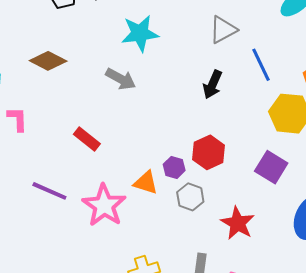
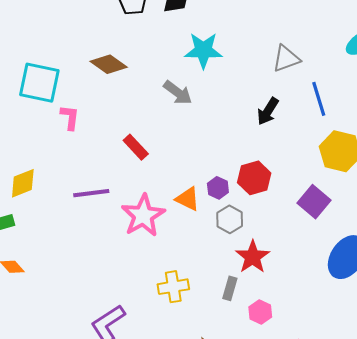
purple line: (49, 191) -> (91, 193), turned -39
red star: (238, 223) -> (253, 257), moved

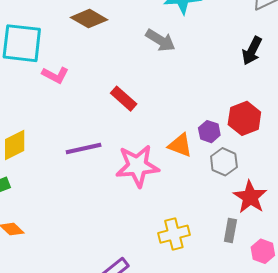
pink L-shape: (70, 117) -> (55, 75), turned 116
pink star: (143, 215) -> (137, 166), turned 30

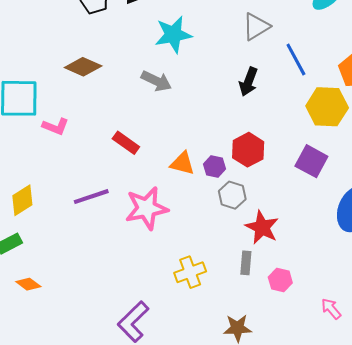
orange triangle: (180, 145) -> (182, 163), moved

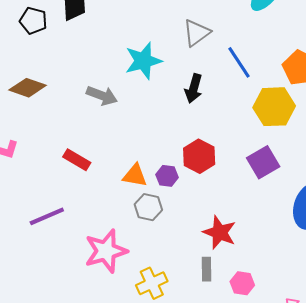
cyan star: (173, 35) -> (143, 61), moved
purple square: (311, 161) -> (263, 162), turned 36
gray hexagon: (232, 195) -> (148, 207), moved
pink star: (147, 208) -> (106, 251), moved

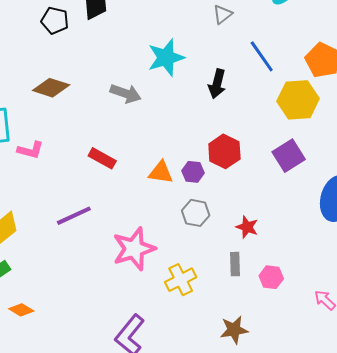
gray triangle: (197, 33) -> (223, 14), moved, size x0.7
gray hexagon: (148, 207) -> (196, 213), moved
red star: (220, 232) -> (247, 227), size x0.7

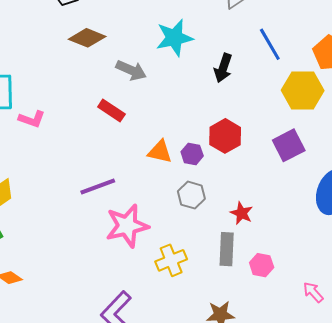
brown diamond: (51, 88) -> (87, 38), moved
red rectangle: (102, 158) -> (111, 110), moved
purple line: (74, 216) -> (98, 186), moved
gray rectangle: (235, 264) -> (227, 249), size x1.4

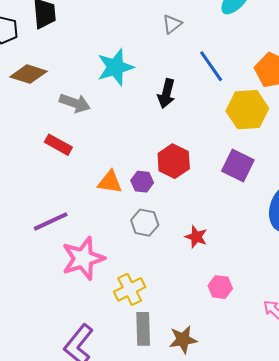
purple square: (289, 145) -> (238, 166), turned -32
gray rectangle: (227, 249) -> (143, 329), moved

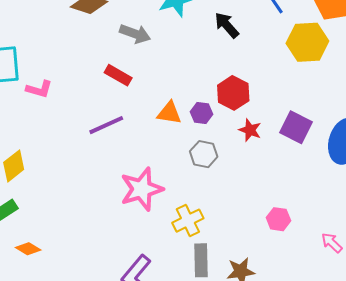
black arrow: (166, 94) -> (227, 25), turned 124
purple square: (238, 166) -> (296, 127), moved
purple line: (51, 221) -> (106, 125), moved
red star: (196, 237) -> (250, 130), moved

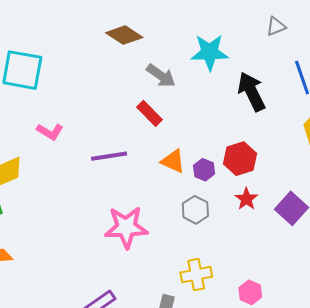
black arrow: (227, 25) -> (252, 92), size x1.4
red rectangle: (118, 75) -> (149, 113), moved
pink L-shape: (39, 89) -> (50, 132), moved
yellow cross: (188, 221) -> (196, 275), moved

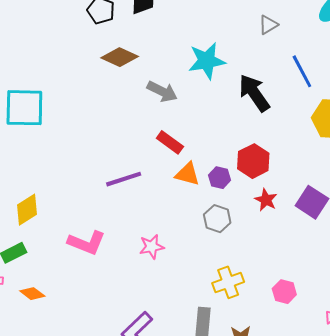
red rectangle: (149, 113) -> (170, 142), moved
pink L-shape: (50, 132) -> (87, 243), moved, size x1.4
pink star: (126, 227) -> (152, 247), size x0.6

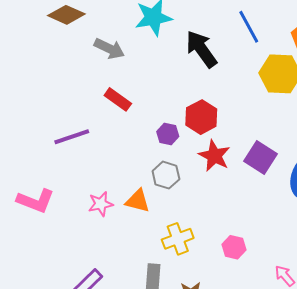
orange triangle: (187, 174) -> (138, 201), moved
red star: (266, 200) -> (214, 156), size x1.4

